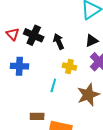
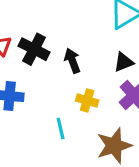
cyan line: (53, 85) -> (61, 129), turned -32

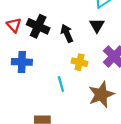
black triangle: (124, 62) -> (97, 25), moved, turned -35

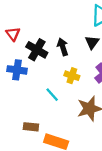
black cross: (38, 26) -> (37, 50), moved
cyan line: (61, 84) -> (52, 95), turned -32

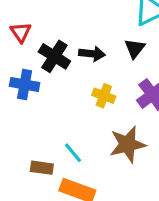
black arrow: (63, 47) -> (92, 54), turned 112
cyan line: (52, 95) -> (73, 153), moved

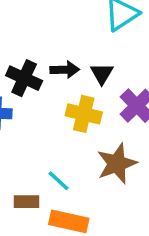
black triangle: (135, 48) -> (102, 74), moved
yellow cross: (104, 96) -> (84, 114), size x1.4

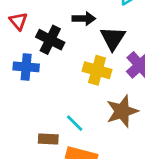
black arrow: (65, 70) -> (84, 19), moved
black triangle: (102, 74) -> (113, 38), size x1.4

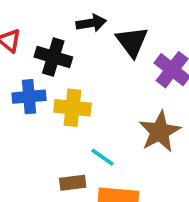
yellow cross: (97, 70) -> (72, 108), moved

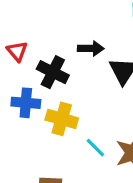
cyan line: (102, 157) -> (95, 148), moved

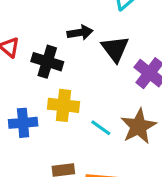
blue cross: (26, 103) -> (23, 123), moved

